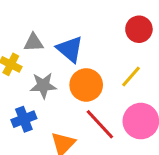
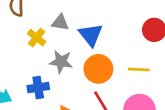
yellow line: (131, 77) -> (139, 70), turned 40

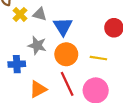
yellow cross: (37, 38) -> (20, 14), moved

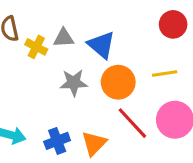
blue cross: (17, 64) -> (57, 141), moved

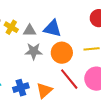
gray triangle: (64, 38) -> (30, 31), moved
blue triangle: (101, 45) -> (53, 28), turned -30

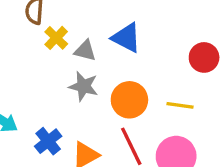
blue triangle: (53, 28) -> (126, 38), moved
blue cross: (21, 88) -> (48, 141), turned -35

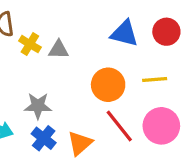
blue triangle: (126, 38) -> (124, 33), moved
gray star: (83, 86) -> (38, 106), moved

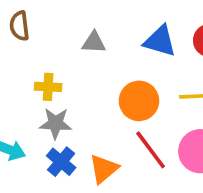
yellow cross: (30, 44) -> (48, 87), moved, turned -30
gray triangle: (58, 50) -> (94, 42), moved

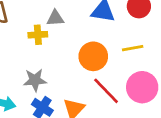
yellow cross: (48, 87) -> (38, 35), moved

